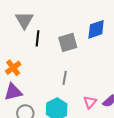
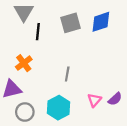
gray square: (68, 42) -> (70, 23), moved
orange cross: (13, 68) -> (24, 63), moved

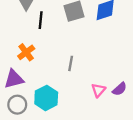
cyan hexagon: (59, 108) -> (46, 98), moved
gray circle: (25, 112) -> (17, 105), moved

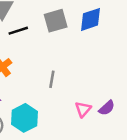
black line: (41, 20) -> (18, 31), turned 66

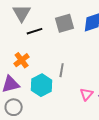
cyan hexagon: (24, 118) -> (42, 85), moved

